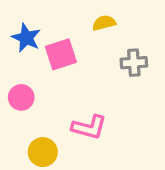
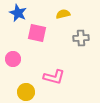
blue star: (26, 38) -> (18, 13), moved
pink square: (61, 54) -> (37, 33), turned 30

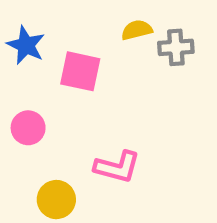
blue star: (18, 13) -> (26, 45), moved
gray cross: (81, 38) -> (176, 47), moved

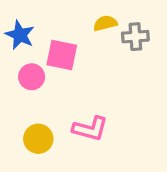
pink circle: (28, 128) -> (32, 77), moved
yellow circle: (56, 200) -> (38, 139), moved

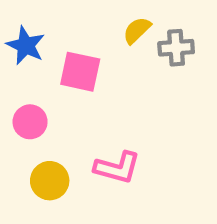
yellow semicircle: (105, 23) -> (137, 30), turned -30
pink circle: (32, 77) -> (30, 122), moved

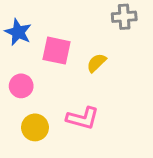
yellow semicircle: (137, 30) -> (96, 63), moved
gray cross: (176, 48) -> (124, 17), moved

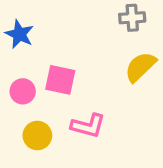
pink square: (57, 51) -> (60, 80), moved
yellow semicircle: (96, 63) -> (140, 67), moved, size x1.5

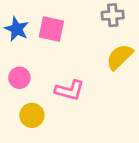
pink square: (60, 80) -> (51, 29), moved
pink L-shape: (88, 126) -> (70, 90), moved

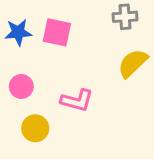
blue star: (17, 29) -> (18, 32), turned -30

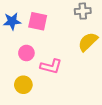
pink circle: (21, 86) -> (26, 53), moved

